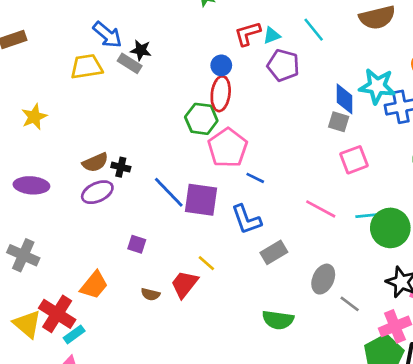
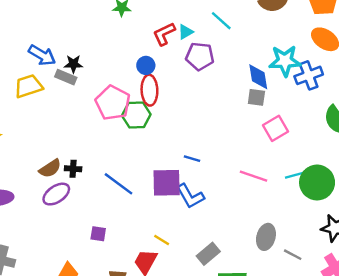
pink pentagon: (228, 148) -> (113, 103), moved
purple square: (201, 200) -> (167, 183), moved
gray rectangle: (274, 252) -> (208, 254), moved

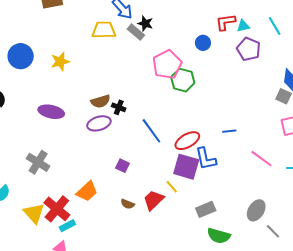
red ellipse: (149, 90) -> (187, 141), moved, turned 45
blue line: (192, 159) -> (229, 131), moved, turned -40
purple square: (167, 183) -> (186, 167), moved

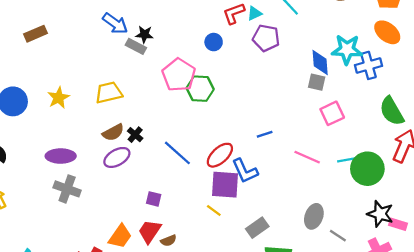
yellow trapezoid: (104, 30) -> (109, 93), moved
black cross: (119, 107) -> (135, 135), turned 32
gray cross: (38, 162) -> (67, 189), moved
red trapezoid: (153, 200) -> (150, 231), moved
brown semicircle: (128, 204) -> (169, 241), turned -32

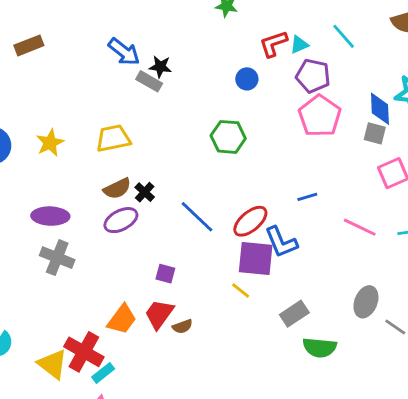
brown rectangle: (35, 34) -> (29, 45), moved
pink pentagon: (179, 75) -> (320, 116), moved

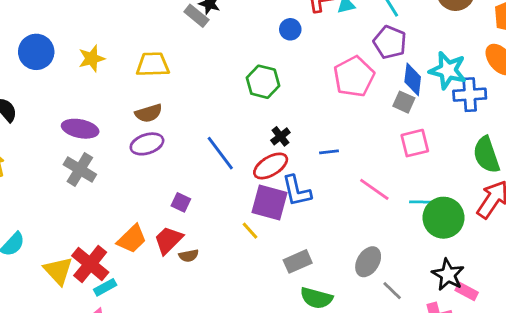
purple pentagon: (313, 76) -> (390, 42), moved
black cross: (145, 192) -> (280, 136), moved

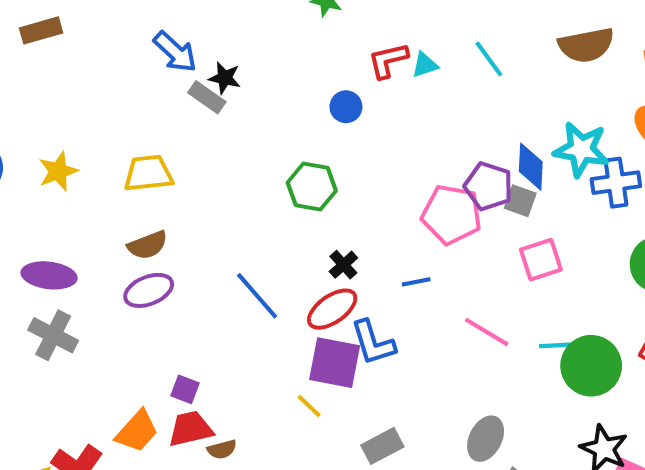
purple pentagon: (390, 42) -> (488, 186), moved
pink pentagon: (354, 77) -> (452, 215), moved, turned -30
purple square: (181, 202) -> (185, 389), moved
red trapezoid: (168, 240) -> (191, 429), turned 36

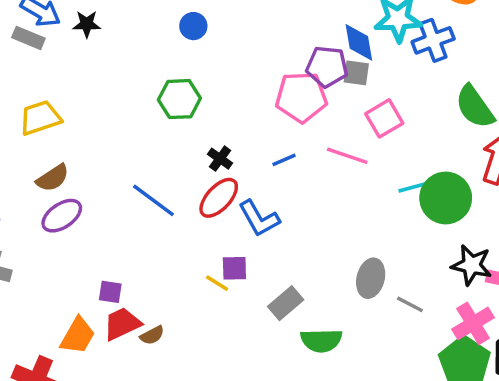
gray rectangle: (207, 97) -> (28, 38), moved
pink line: (487, 332) -> (347, 156), moved
purple square: (335, 363) -> (234, 268), moved, size x0.6

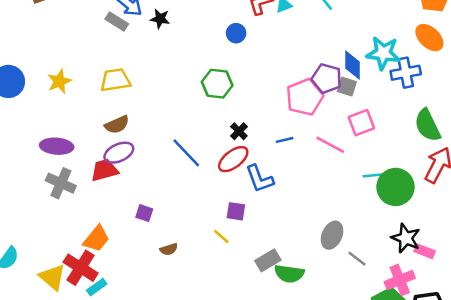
pink pentagon: (301, 97) -> (305, 97), turned -30
yellow line: (217, 283) -> (221, 236), moved
gray rectangle: (286, 303) -> (268, 260), moved
red trapezoid: (122, 324) -> (104, 170), moved
orange trapezoid: (78, 336) -> (97, 239), moved

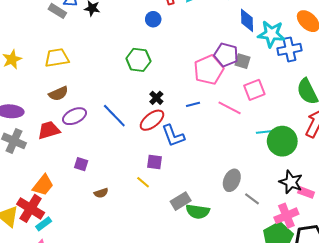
blue diamond: (352, 65) -> (247, 20), moved
purple ellipse: (119, 153) -> (74, 116), moved

